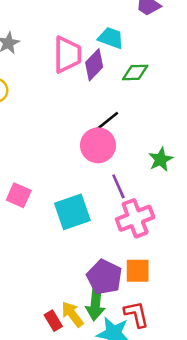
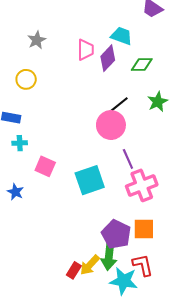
pink trapezoid: (67, 55) -> (85, 50), size x0.7
green star: (161, 159) -> (158, 102), moved
yellow arrow: (72, 314) -> (90, 265), turned -100
red rectangle: (53, 321) -> (74, 270), turned 63

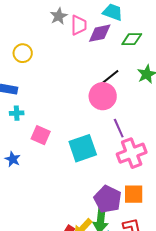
gray star: (37, 40) -> (59, 16), moved
purple diamond: (108, 58) -> (100, 33), turned 35

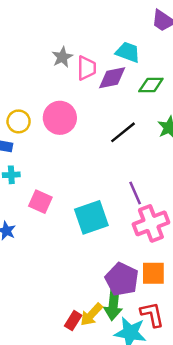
yellow circle: (23, 53) -> (19, 121), moved
pink circle: (103, 96) -> (60, 118), moved

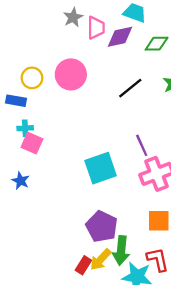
pink square: (40, 202) -> (32, 143), moved
purple pentagon: (122, 279) -> (102, 226), moved

